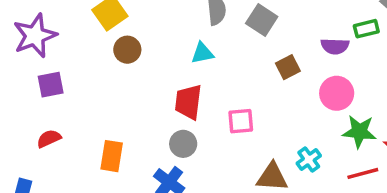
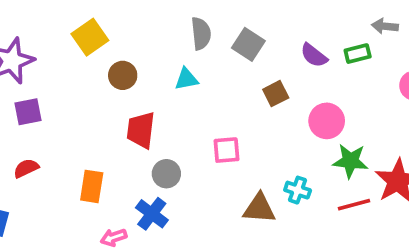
purple semicircle: (335, 46) -> (314, 55), moved, turned 36
brown circle: (127, 50) -> (123, 75), moved
red trapezoid: (188, 102) -> (141, 130), moved
cyan cross: (309, 160) -> (298, 190), turned -35

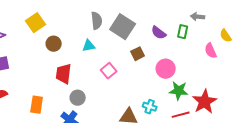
gray square: (248, 44) -> (123, 27), size x1.4
green rectangle: (358, 54) -> (183, 32), turned -64
pink square: (226, 150) -> (109, 71), moved, turned -35

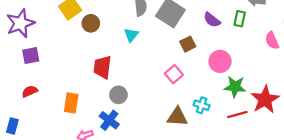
brown circle: (54, 44) -> (91, 23), moved
cyan triangle: (89, 46) -> (131, 35), turned -40
pink square: (109, 71) -> (174, 74), moved

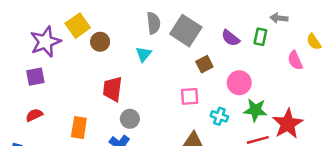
purple star: (20, 23) -> (45, 42), moved
pink square: (174, 74) -> (190, 96), turned 36
cyan cross: (202, 105) -> (219, 116), moved

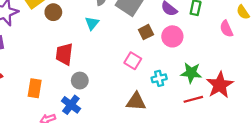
pink circle: (239, 83) -> (172, 36), moved
pink square: (190, 96) -> (133, 61), turned 35
cyan cross: (219, 116) -> (159, 78), turned -32

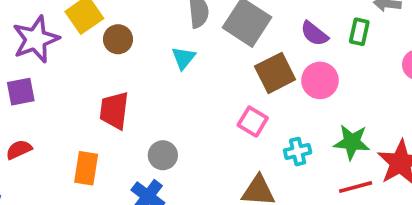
brown square: (146, 32) -> (275, 73), size x1.5
red trapezoid: (64, 54) -> (114, 110), moved

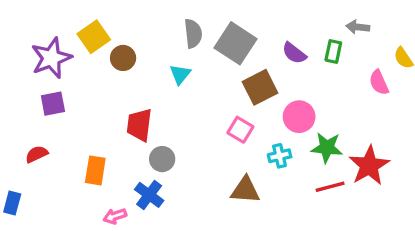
pink circle: (320, 80) -> (299, 117), moved
purple square: (21, 92) -> (53, 104), moved
red trapezoid: (114, 110) -> (139, 125), moved

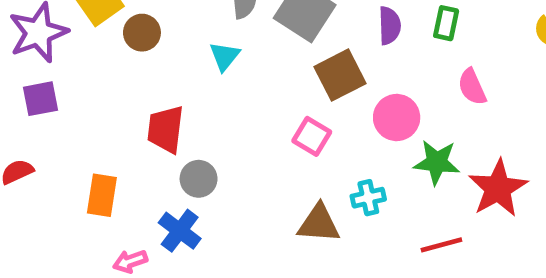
purple semicircle: (294, 53) -> (390, 26), turned -130
pink semicircle: (379, 82) -> (472, 87), moved
cyan cross: (280, 156) -> (368, 198), moved
red line: (330, 187) -> (441, 245), moved

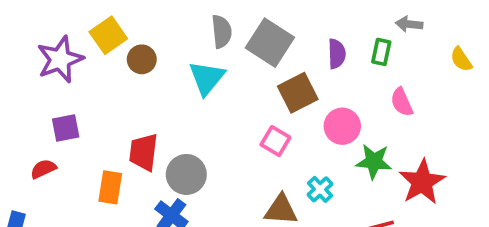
cyan triangle: (224, 56) -> (207, 78), size x1.5
purple square: (41, 99) -> (66, 128), moved
red trapezoid: (166, 129) -> (144, 152), moved
gray circle: (199, 179) -> (186, 174), size x1.4
cyan cross: (368, 198) -> (320, 189), turned -30

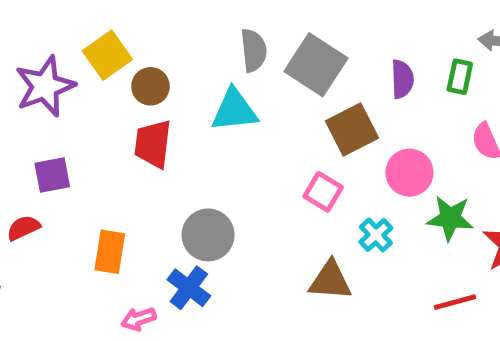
cyan triangle: (207, 78) -> (234, 110), turned 45
red trapezoid: (144, 152) -> (153, 144), moved
cyan cross: (320, 189) -> (376, 235), moved

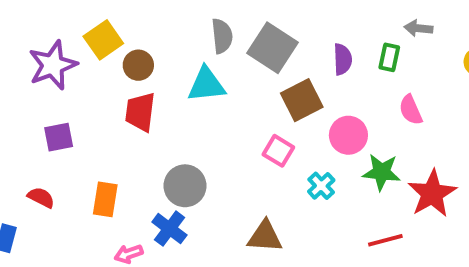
red semicircle: (23, 228) -> (41, 197), moved, turned 52
brown triangle: (330, 281) -> (265, 236), moved

